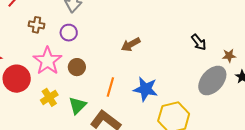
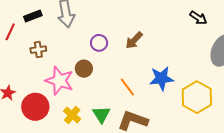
purple circle: (69, 33) -> (99, 43), moved
brown circle: (77, 67) -> (84, 69), moved
orange line: (110, 87) -> (127, 87), turned -36

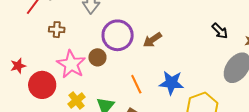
purple circle: (99, 43) -> (118, 35), size x1.8

